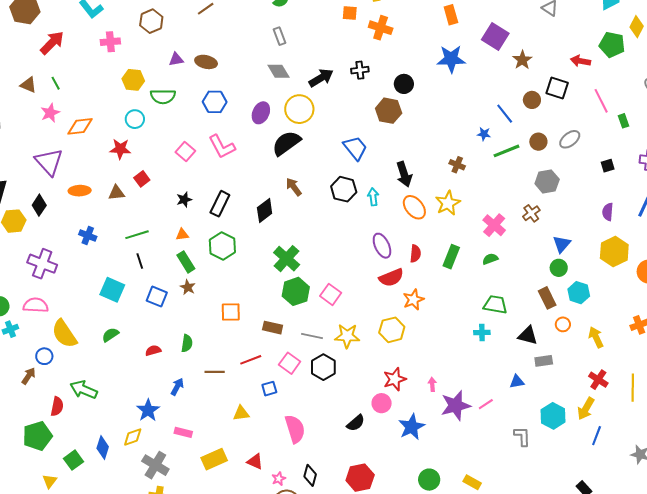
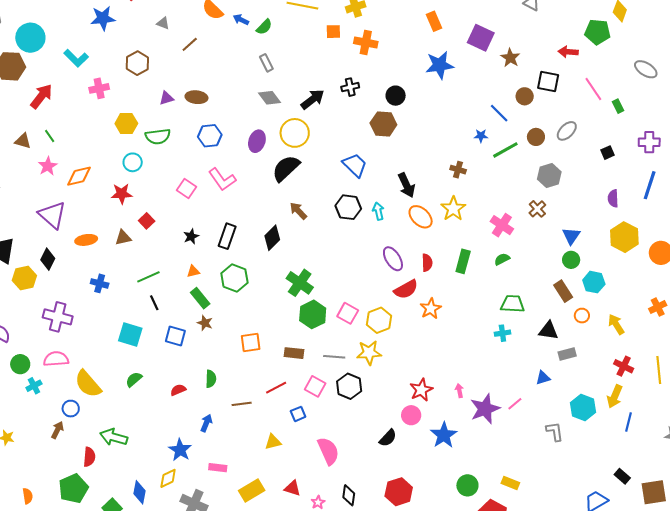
yellow hexagon: (392, 330) -> (379, 320), moved

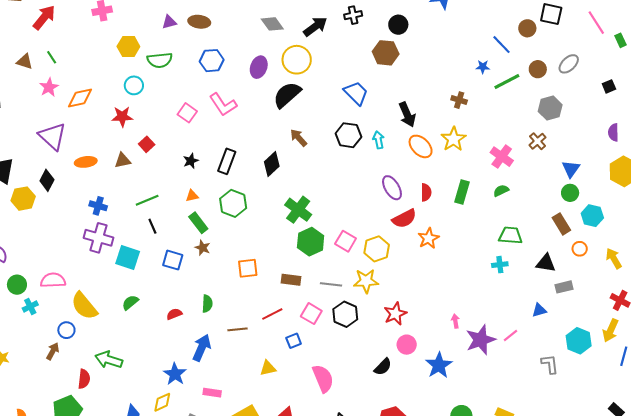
purple cross: (58, 317) -> (99, 238), moved
red star: (421, 390) -> (395, 314), moved
blue arrow: (206, 423) -> (202, 348), size x1.5

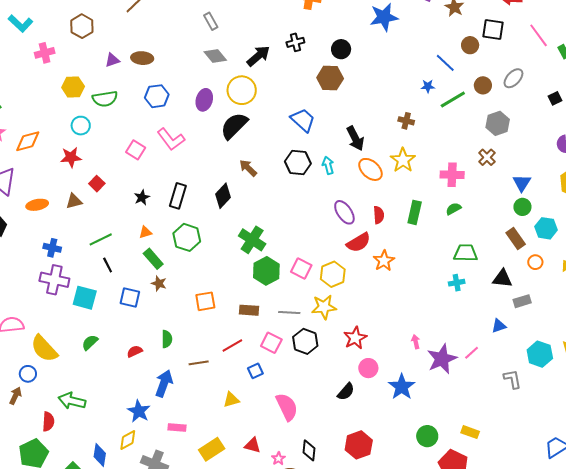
pink cross: (502, 157) -> (452, 175), turned -30

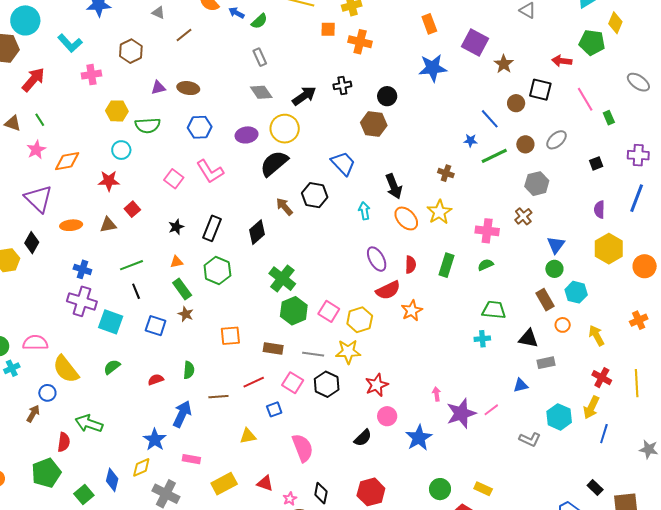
purple ellipse: (204, 100) -> (247, 135), turned 60
black hexagon: (298, 162) -> (315, 195), moved
gray L-shape: (512, 379) -> (530, 439), turned 120

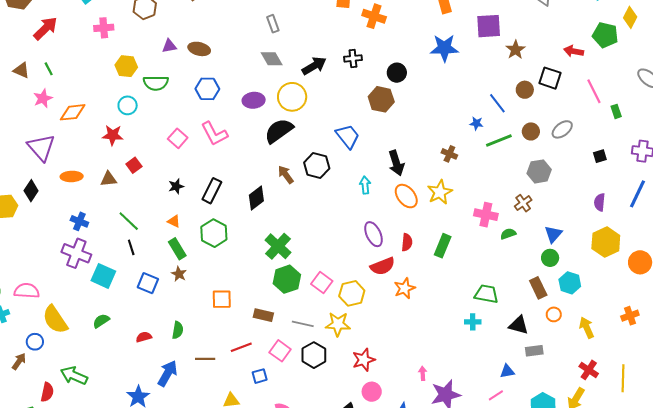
purple square: (475, 43) -> (489, 26), turned -36
orange triangle: (177, 262) -> (174, 221), turned 32
green line: (131, 265) -> (129, 221), turned 60
green semicircle: (486, 265) -> (508, 234), moved
pink line: (491, 410) -> (496, 395), moved

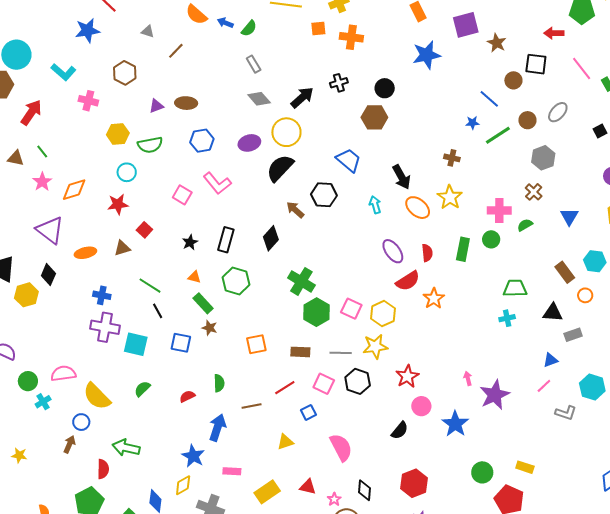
pink cross: (104, 28) -> (88, 101), turned 30
green circle: (550, 258) -> (491, 239), moved

